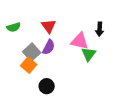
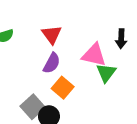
gray square: (32, 52) -> (33, 107), moved
orange square: (29, 65) -> (63, 88), moved

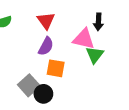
black arrow: (121, 39) -> (98, 22), moved
orange square: (63, 88) -> (56, 68), turned -30

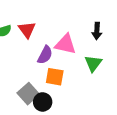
red triangle: (46, 21) -> (27, 30), moved
pink triangle: (84, 39) -> (66, 44), moved

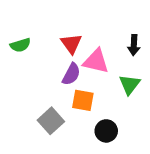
red triangle: (27, 30) -> (71, 44), moved
black circle: (43, 102) -> (106, 131), moved

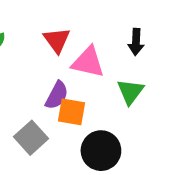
purple semicircle: (71, 74) -> (57, 95), moved
black circle: (106, 131) -> (101, 151), size x1.4

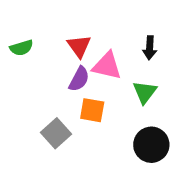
purple semicircle: (57, 95) -> (79, 79), moved
black circle: (101, 151) -> (151, 145), moved

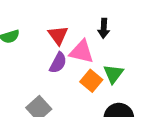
black arrow: (150, 48) -> (104, 28), moved
orange square: (92, 110) -> (91, 81), moved, turned 30

